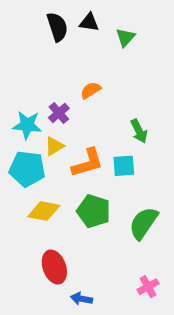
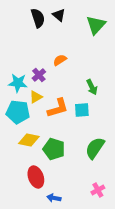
black triangle: (89, 22) -> (59, 15), turned 32
green triangle: (125, 37) -> (96, 25), moved, size x1.5
green pentagon: (94, 211) -> (54, 149), moved

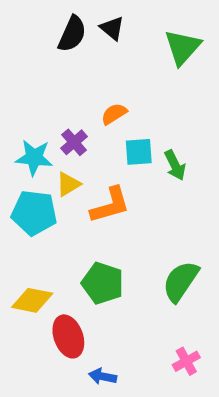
black semicircle: (38, 18) -> (72, 34), turned 42
cyan square: (82, 110) -> (139, 152), moved
yellow diamond: (29, 140) -> (32, 300), moved

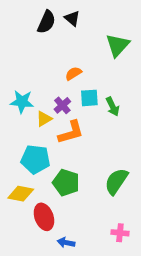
green triangle: (183, 47) -> (118, 45), moved
purple cross: (74, 142) -> (62, 105), moved
cyan pentagon: (34, 213) -> (35, 159), moved
pink cross: (186, 361) -> (120, 233), turned 35

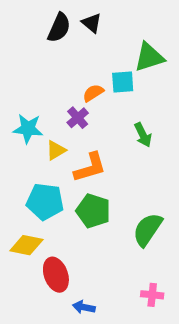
green triangle: (118, 45) -> (149, 57), turned 30
cyan square: (89, 98) -> (123, 82), moved
purple cross: (62, 105) -> (78, 118), moved
green pentagon: (66, 183) -> (93, 211), moved

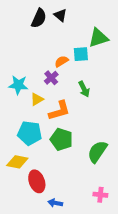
green arrow: (143, 135) -> (84, 89), moved

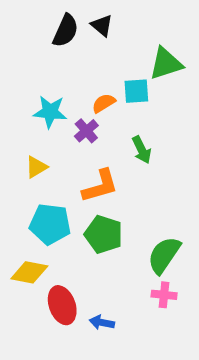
cyan star: (18, 85) -> (50, 112), moved
yellow triangle: (37, 99) -> (36, 167), moved
pink cross: (100, 195) -> (164, 295), moved
blue arrow: (55, 203) -> (102, 322), moved

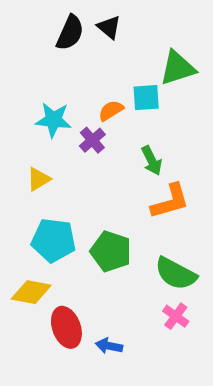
orange L-shape: (100, 186) -> (170, 201), moved
green semicircle: (164, 255) -> (176, 274), turned -96
pink cross: (164, 295) -> (176, 316), turned 30

